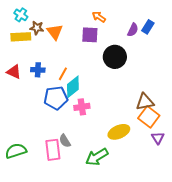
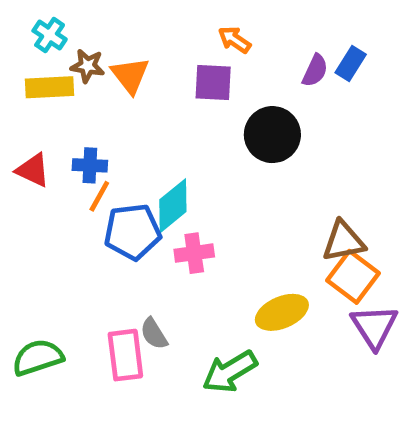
orange line: (63, 74) -> (99, 196), moved
purple triangle: (158, 138) -> (374, 327), size x1.5

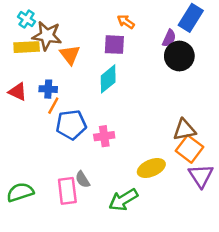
blue rectangle: (351, 63) -> (191, 18), moved, size x1.5
brown star: (87, 66) -> (47, 36), size x1.6
orange triangle: (130, 75) -> (70, 55), moved
black circle: (272, 135) -> (179, 56), moved
cyan diamond: (173, 206) -> (108, 79), moved

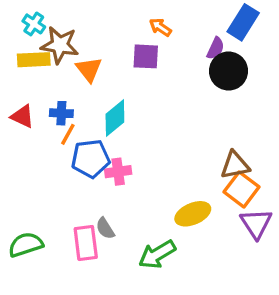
cyan diamond: (108, 79) -> (115, 118), moved
pink cross: (104, 136) -> (118, 172), moved

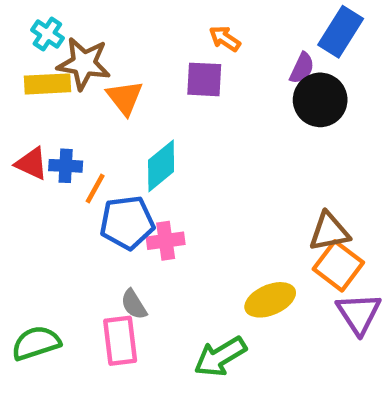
blue cross: (61, 113) -> (66, 166), moved
gray semicircle: (105, 228) -> (134, 304), moved

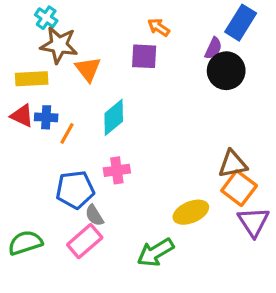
cyan cross: (47, 34) -> (46, 18), moved
yellow rectangle: (47, 84) -> (32, 79), moved
blue pentagon: (127, 223) -> (75, 190), moved
pink rectangle: (120, 341) -> (85, 241), turned 56

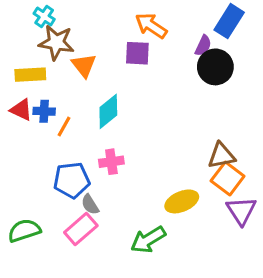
orange arrow: (159, 27) -> (151, 26), size x1.5

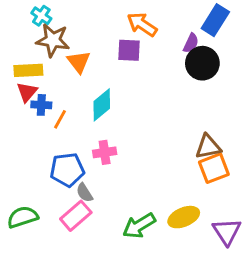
red triangle: (21, 110) -> (27, 92), moved, turned 45
orange square: (228, 179) -> (214, 168), turned 32
yellow ellipse: (182, 201) -> (184, 217), moved
purple triangle: (241, 211) -> (227, 231), moved

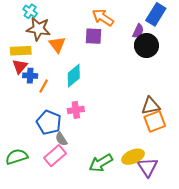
blue pentagon: (67, 170) -> (49, 122), turned 30
purple triangle: (227, 231) -> (148, 167), moved

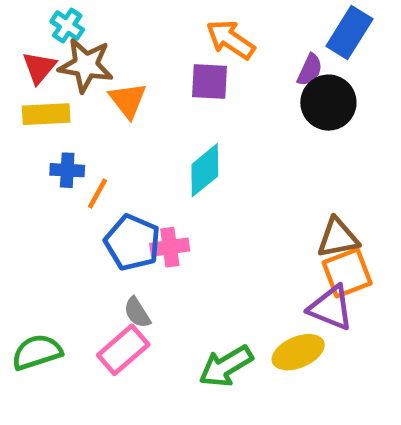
red triangle: (20, 66) -> (39, 68), moved
cyan diamond: (74, 76) -> (205, 170), moved
blue pentagon: (49, 122) -> (132, 243), moved
purple triangle: (148, 167) -> (331, 308), moved, turned -35

